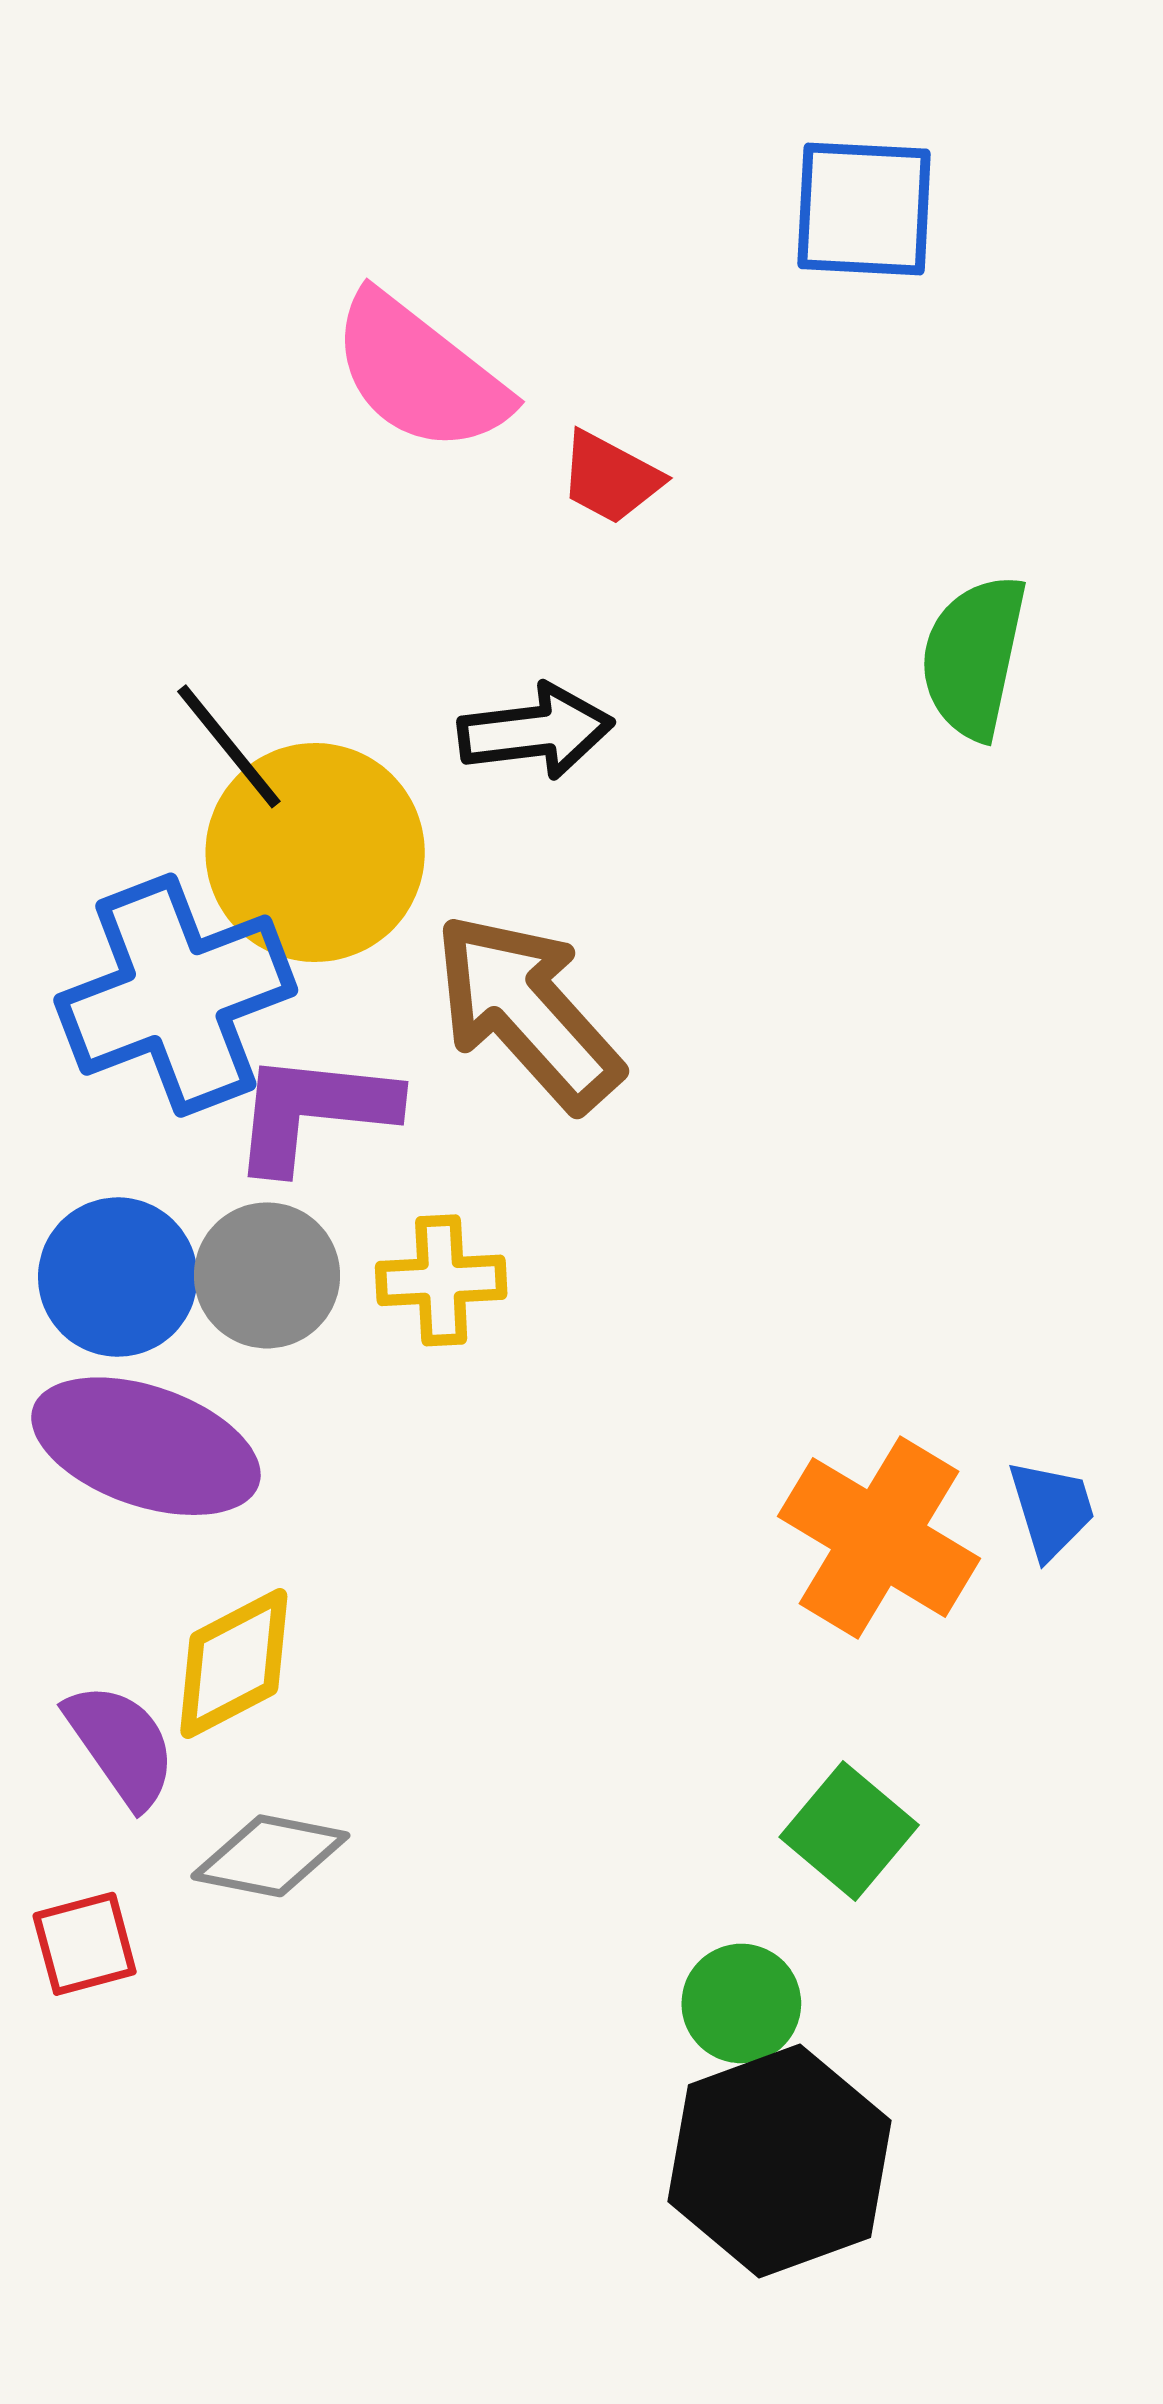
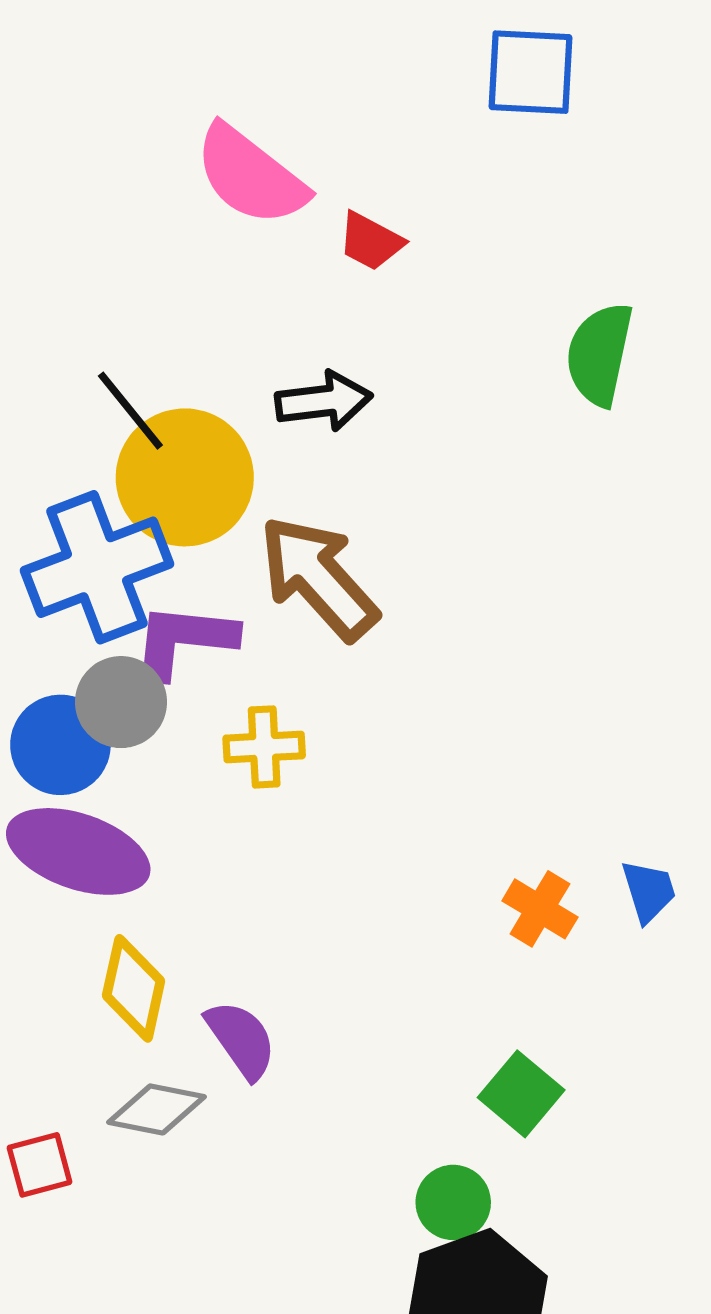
gray circle: (267, 1275) -> (121, 702), moved
orange cross: (879, 1537) -> (540, 909), size x0.6
yellow diamond: (234, 1663) -> (134, 988), turned -50
purple semicircle: (121, 1745) -> (241, 1039), moved

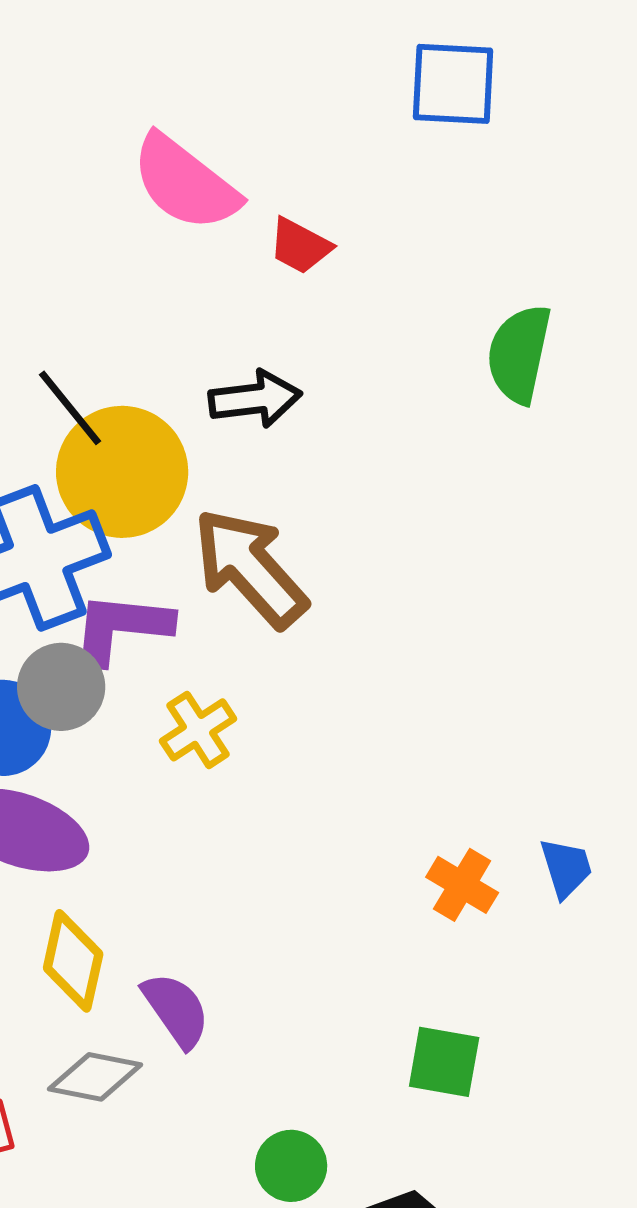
yellow cross: (264, 747) -> (198, 730), turned -30
green square: (521, 1094) -> (444, 1062), turned -30
green circle: (453, 1202) -> (291, 1166), moved

